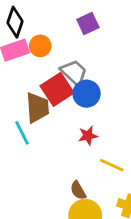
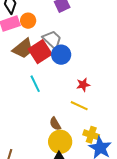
brown trapezoid: (37, 108) -> (23, 49), moved, turned 55
cyan line: (22, 133) -> (35, 84), moved
red star: (88, 136) -> (83, 85), moved

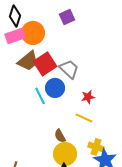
orange circle: (28, 21) -> (33, 33), size x1.5
gray trapezoid: (52, 40) -> (69, 69), moved
blue circle: (61, 55) -> (55, 88), moved

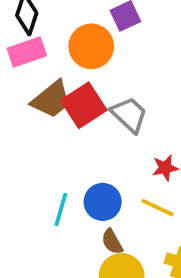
orange circle: (33, 33) -> (91, 46), moved
blue circle: (55, 88) -> (103, 202), moved
cyan line: (40, 96) -> (61, 209), moved, turned 42

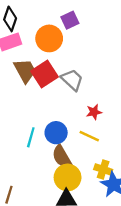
brown trapezoid: (51, 99) -> (25, 71), turned -80
brown semicircle: (112, 242) -> (62, 157), size x1.5

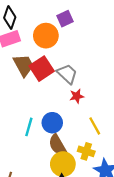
red star: (94, 112) -> (77, 96), moved
yellow line: (89, 136) -> (95, 126), moved, turned 36
yellow cross: (103, 169) -> (86, 151), moved

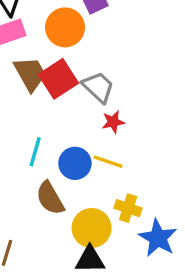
yellow line: (95, 126) -> (108, 162), moved, turned -42
cyan line: (29, 127) -> (35, 152), moved
brown semicircle: (58, 145) -> (50, 198), moved

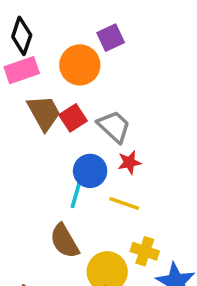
red square: (58, 79) -> (73, 118), size x0.7
cyan line: (35, 152) -> (76, 193), moved
blue circle: (75, 163) -> (90, 171), moved

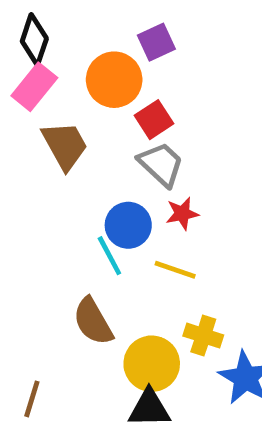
pink rectangle: (22, 70) -> (34, 87), turned -32
red square: (73, 118) -> (154, 120), moved
cyan line: (76, 193) -> (109, 256), turned -44

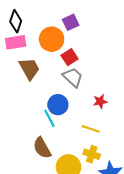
pink rectangle: (34, 87) -> (16, 42), turned 42
red star: (182, 213) -> (100, 101), moved
yellow line: (175, 270) -> (91, 129), moved

